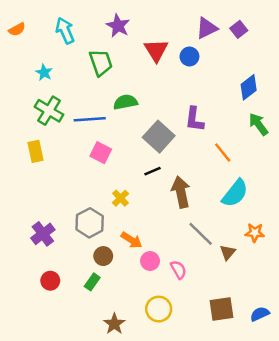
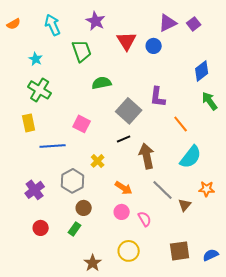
blue line: (90, 119) -> (53, 146), moved
orange arrow: (132, 240) -> (124, 188), moved

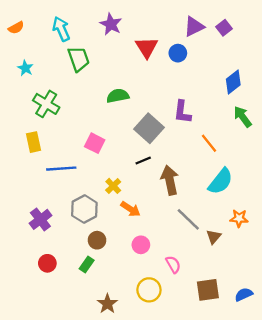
green trapezoid: (82, 51) -> (79, 59), moved
cyan star: (36, 59) -> (25, 68), moved
orange arrow: (124, 188) -> (130, 209), moved
pink semicircle: (145, 219) -> (173, 264), moved

